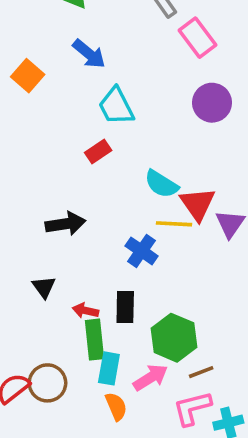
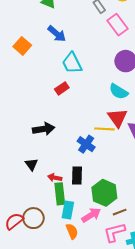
cyan semicircle: (161, 184) -> (119, 91), moved

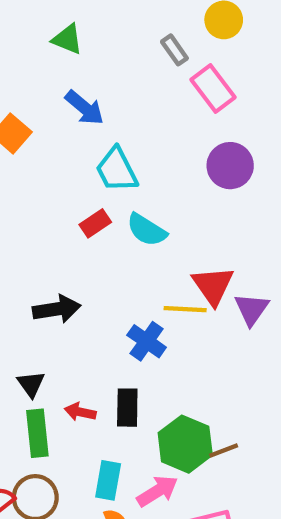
cyan semicircle: (119, 91) -> (147, 230), moved
green rectangle: (60, 194) -> (37, 433), moved
brown line: (120, 212) -> (224, 450), moved

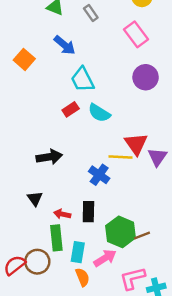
gray rectangle: (174, 50) -> (91, 13), moved
green rectangle: (37, 433) -> (56, 238), moved

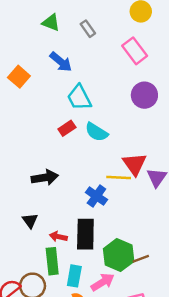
black rectangle: (88, 212) -> (85, 234), size x1.4

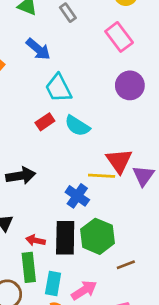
green hexagon: (119, 255) -> (98, 236), moved

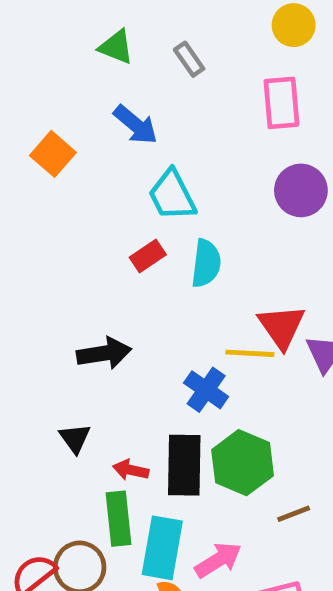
pink rectangle: (119, 37) -> (281, 103), turned 32
cyan semicircle: (77, 126) -> (206, 263), turned -115
cyan rectangle: (53, 284) -> (162, 548), size x1.4

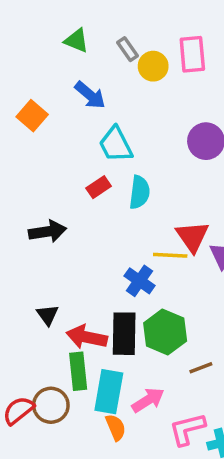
yellow circle: (294, 25) -> (153, 66), moved
pink rectangle: (281, 103) -> (192, 54), moved
black arrow: (104, 353) -> (47, 231), moved
red arrow: (131, 470) -> (87, 337), size x1.6

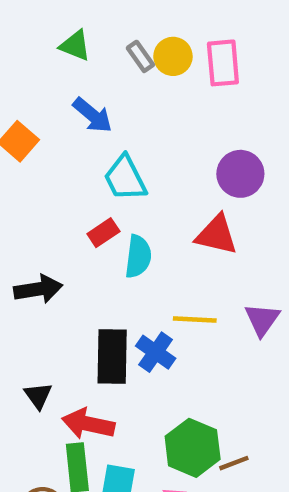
yellow circle: (153, 66) -> (173, 56), moved
cyan semicircle: (140, 192) -> (138, 256), moved
red triangle: (192, 237) -> (216, 235), moved, turned -42
green hexagon: (165, 332) -> (193, 448), moved
black rectangle: (124, 334) -> (112, 356), moved

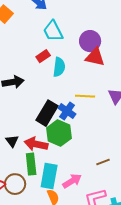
purple circle: (240, 174) -> (90, 41), moved
black rectangle: (112, 356) -> (47, 113), turned 30
black triangle: (38, 396) -> (12, 141), moved
green hexagon: (193, 448) -> (59, 133), moved

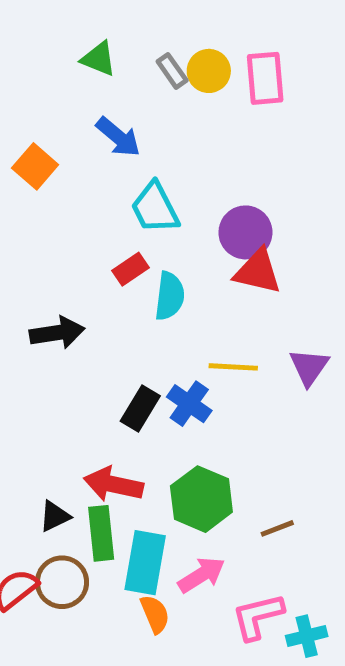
black rectangle: (47, 113) -> (140, 409), size x0.7
green hexagon: (59, 133) -> (201, 499), moved
black triangle: (12, 141) -> (55, 516), moved, turned 40

